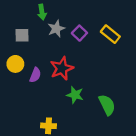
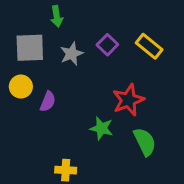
gray star: (56, 29) -> (72, 54), moved
gray square: (22, 35) -> (30, 48), size x1.5
red star: (62, 68) -> (128, 100), moved

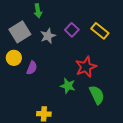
gray square: (30, 48) -> (20, 32), turned -30

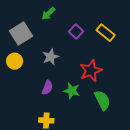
green arrow: (38, 11) -> (48, 13), moved, turned 56
gray star: (48, 36) -> (51, 57), moved
purple semicircle: (32, 68) -> (47, 88), moved

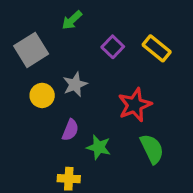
yellow circle: (15, 61) -> (42, 95), moved
green star: (72, 91) -> (99, 147), moved

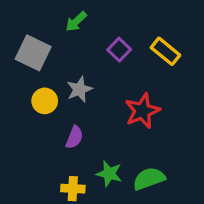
gray square: (31, 50) -> (33, 53), turned -32
green star: (99, 147) -> (109, 174), moved
green semicircle: (152, 149) -> (149, 179), moved, turned -84

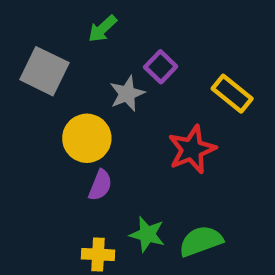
yellow rectangle: (165, 51) -> (232, 94), moved
gray star: (79, 89) -> (127, 94), moved
yellow circle: (45, 101) -> (87, 138), moved, size x1.4

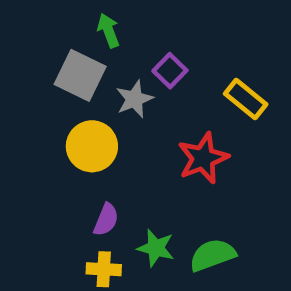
green arrow: (103, 29) -> (108, 30), turned 112
gray square: (44, 71) -> (80, 75), moved
purple semicircle: (100, 185) -> (106, 220), moved

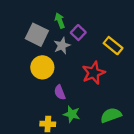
green arrow: (108, 30) -> (60, 21), moved
purple semicircle: (106, 220) -> (60, 92), moved, turned 136
green semicircle: (213, 255) -> (111, 115), moved

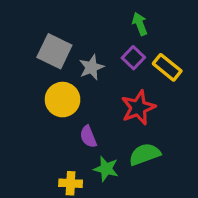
green arrow: (60, 21) -> (140, 24), moved
purple square: (78, 33) -> (133, 58), moved
green semicircle: (111, 115) -> (145, 154), moved

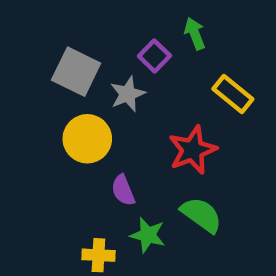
purple square: (133, 58) -> (154, 56), moved
green semicircle: (145, 154) -> (201, 215), turned 56

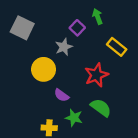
gray square: (76, 72) -> (22, 28), moved
purple semicircle: (123, 190) -> (62, 95), turned -32

